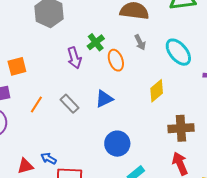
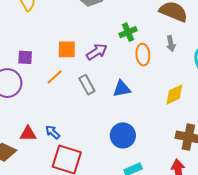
purple arrow: (74, 58) -> (97, 52), moved, turned -120
orange square: (17, 66) -> (67, 49), moved

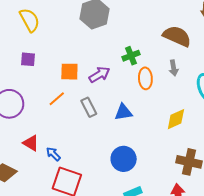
purple square: (25, 57) -> (28, 59), moved
red triangle: (28, 134) -> (31, 143), moved, turned 30

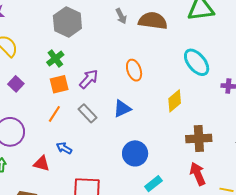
green cross: (131, 56) -> (55, 59), moved
purple square: (28, 59) -> (16, 84), turned -35
gray arrow: (174, 68) -> (121, 16), moved
blue arrow: (53, 154) -> (64, 148), moved

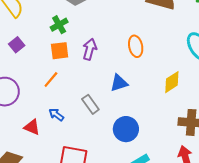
purple arrow: (89, 79) -> (90, 49), turned -35
gray rectangle: (87, 113) -> (90, 104), moved

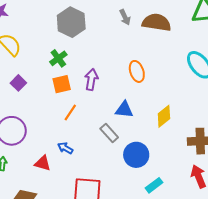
orange line: (51, 80) -> (70, 112), moved
yellow diamond: (172, 82) -> (164, 116), moved
blue triangle: (119, 83) -> (124, 110), turned 30
gray rectangle: (90, 104) -> (109, 133), moved

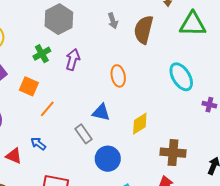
brown semicircle: (157, 22) -> (144, 30), turned -92
purple arrow: (91, 79) -> (73, 60), moved
orange square: (62, 84) -> (29, 86), moved, turned 30

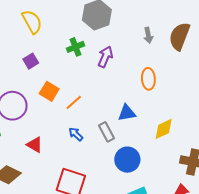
gray arrow: (113, 21) -> (148, 35), moved
orange square: (29, 86) -> (49, 91), moved
blue triangle: (101, 112) -> (127, 113), turned -30
blue arrow: (38, 144) -> (76, 134), moved

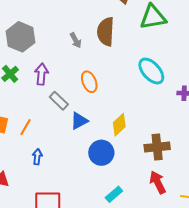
gray rectangle: (106, 132) -> (59, 101), moved
blue arrow: (76, 134) -> (37, 157), turned 70
blue circle: (127, 160) -> (101, 153), moved

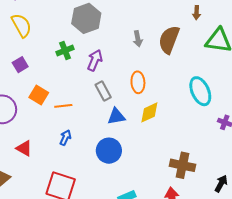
yellow diamond: (119, 125) -> (149, 112), moved
orange line: (25, 127) -> (63, 106), turned 36
blue circle: (101, 153) -> (109, 151), moved

